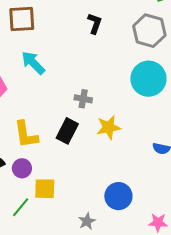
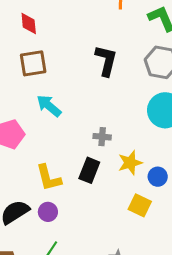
black L-shape: (95, 23) -> (106, 61), size x1.5
yellow square: (45, 189) -> (140, 205), moved, turned 30
blue circle: (118, 196) -> (158, 177), moved, size x0.7

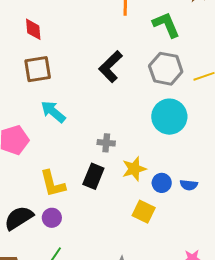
black L-shape: (106, 61) -> (111, 67), turned -148

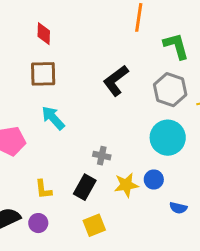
blue circle: (162, 183) -> (154, 179), moved
yellow L-shape: (53, 184) -> (43, 189), size x0.7
yellow square: (144, 212) -> (94, 225), moved, turned 35

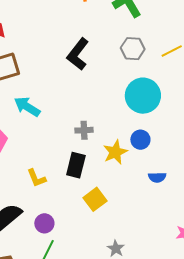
gray hexagon: (170, 90) -> (133, 49), size x0.7
blue semicircle: (178, 208) -> (157, 177), moved
purple circle: (38, 223) -> (44, 223), moved

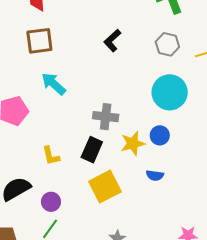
black L-shape: (78, 54) -> (112, 41), size x0.7
gray cross: (84, 130) -> (106, 117), size x1.4
blue semicircle: (157, 177) -> (155, 175), moved
yellow square: (95, 199) -> (105, 187), size x1.4

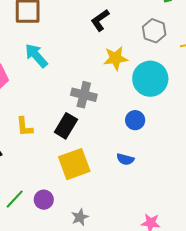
yellow star: (133, 143) -> (116, 58), moved
purple circle: (51, 202) -> (44, 200), moved

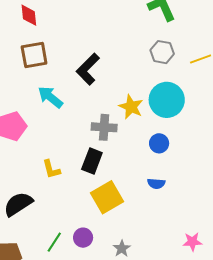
black L-shape: (100, 20) -> (88, 69), moved, size x1.4
yellow star: (116, 58) -> (131, 107), moved, turned -30

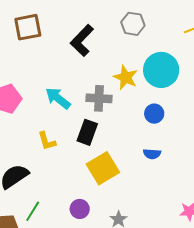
gray hexagon: (162, 52) -> (133, 24), moved
cyan arrow: (50, 97) -> (58, 98), moved
green line: (54, 242) -> (33, 211), moved

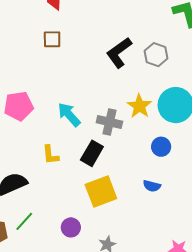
brown square: (28, 27) -> (52, 39), size x0.7
black L-shape: (82, 40) -> (119, 53), moved

